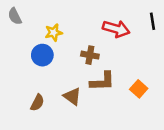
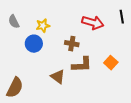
gray semicircle: (15, 16) -> (14, 22), moved
orange square: (139, 89) -> (111, 63), moved
brown semicircle: (37, 103) -> (15, 88), moved, size x1.5

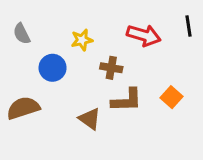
yellow star: (43, 26) -> (82, 40), moved
brown semicircle: (15, 88) -> (23, 108), moved, turned -135

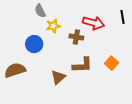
gray semicircle: (22, 34) -> (40, 11), moved
brown cross: (111, 68) -> (76, 37), moved
brown triangle: (90, 119) -> (58, 77), turned 42

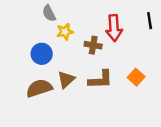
red arrow: (93, 23) -> (114, 28), turned 70
brown semicircle: (15, 70) -> (39, 88), moved
brown triangle: (58, 77) -> (66, 80), moved

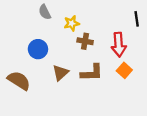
red arrow: (114, 28) -> (119, 45), moved
yellow star: (65, 32) -> (72, 23), moved
brown semicircle: (39, 88) -> (19, 81), moved, turned 50

